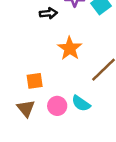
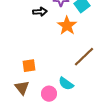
orange star: (70, 48) -> (67, 26), moved
pink circle: (57, 106) -> (49, 94), moved

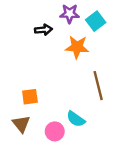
orange star: (67, 26) -> (77, 47), turned -30
brown line: (84, 57) -> (98, 86), turned -60

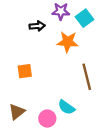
orange square: (30, 97) -> (25, 71), moved
brown triangle: (21, 124) -> (17, 112), turned 30

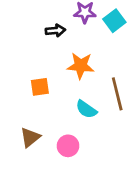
orange star: (68, 42) -> (81, 66), moved
cyan semicircle: (66, 107) -> (86, 109), moved

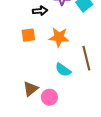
orange square: (40, 87) -> (28, 35), moved
brown triangle: (30, 137) -> (30, 89), moved

